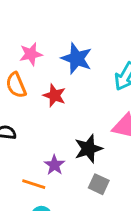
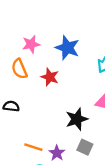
purple star: (54, 165) -> (57, 153), moved

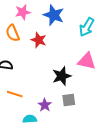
orange line: (33, 147) -> (15, 94), moved
gray square: (85, 147) -> (69, 100), turned -32

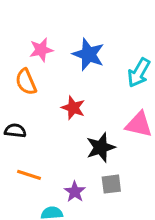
red star: (39, 40) -> (73, 108), moved

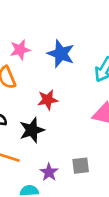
red star: (73, 108) -> (48, 100), turned -30
black star: (101, 147) -> (32, 130), moved

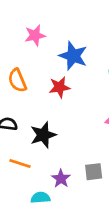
pink star: (20, 50) -> (35, 35), moved
red star: (48, 100) -> (60, 87), moved

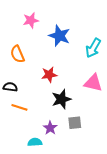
red star: (60, 87) -> (49, 75), moved
black star: (43, 135) -> (61, 99), moved
orange line: (20, 164) -> (19, 107), moved

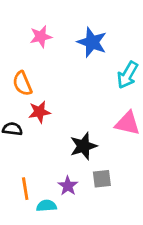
blue star: (59, 36) -> (92, 42), moved
red star: (49, 75) -> (39, 112), moved
orange line: (19, 107) -> (25, 189), moved, turned 63

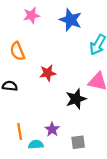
red star: (39, 112) -> (48, 73), moved
black star: (83, 146) -> (76, 99), moved
gray square: (102, 179) -> (78, 142), moved

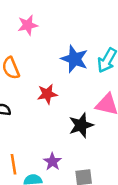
blue star: (71, 20) -> (75, 59), moved

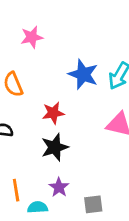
black star: (81, 125) -> (55, 147), moved

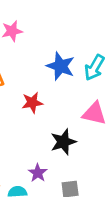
black star: (55, 147) -> (63, 142), moved

